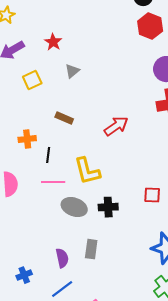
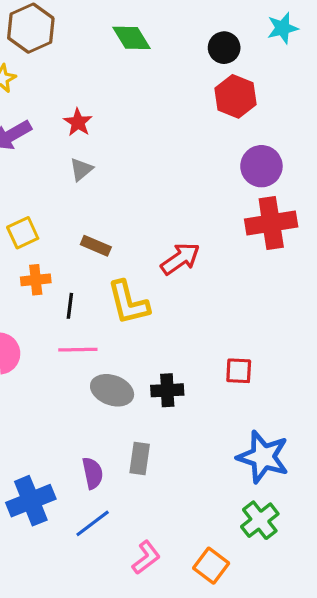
gray triangle: (72, 71) -> (81, 169), moved
yellow square: (32, 80) -> (23, 233), moved
yellow L-shape: (87, 171) -> (128, 303), moved
blue cross: (24, 275) -> (31, 501), size x1.8

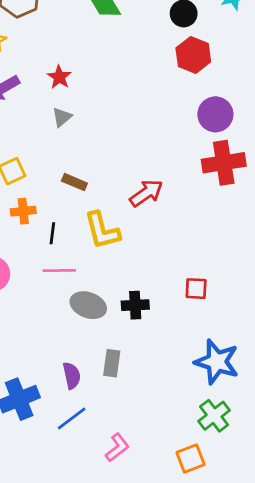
orange square: (211, 566) -> (191, 459), moved, turned 32

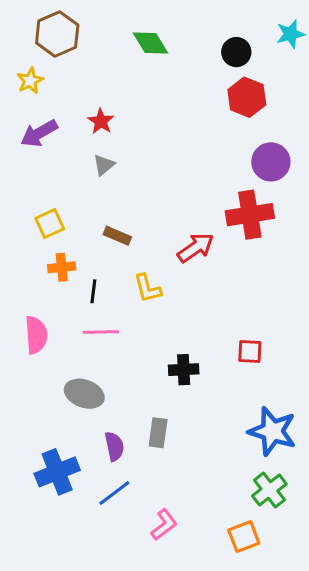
red cross: (224, 163) -> (250, 215), moved
yellow L-shape: (102, 230) -> (147, 288), size x0.7
gray ellipse: (88, 305) -> (84, 394), moved

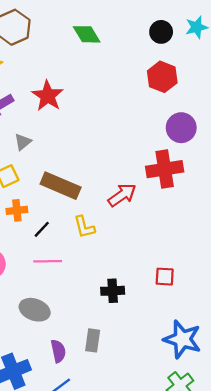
black circle: (236, 52) -> (161, 32), moved
red star: (101, 121) -> (48, 96), size x1.5
gray triangle: (104, 165) -> (23, 142), moved
brown rectangle: (117, 236) -> (61, 186), size x1.8
black line: (93, 291) -> (42, 229), turned 36

